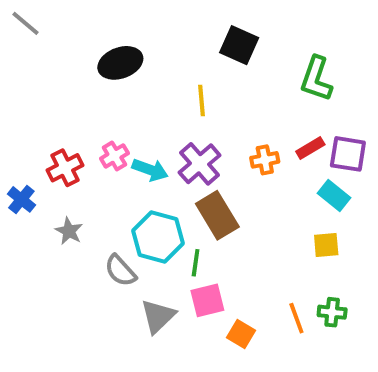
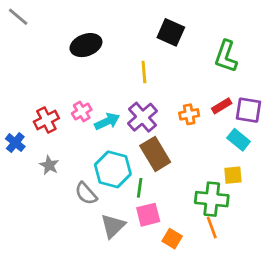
cyan arrow: (150, 170) -> (107, 121), turned -45
green cross: (332, 312) -> (212, 199), moved, size x1.6

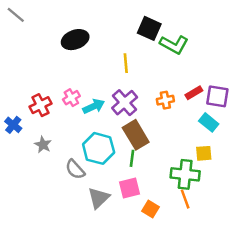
green L-shape: (226, 56) -> (174, 45), moved, turned -80
green line: (140, 188) -> (132, 158), moved

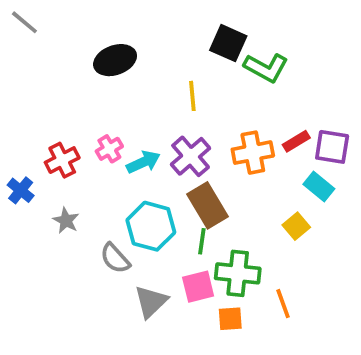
orange cross: (165, 100) -> (253, 153), size x1.5
yellow square: (204, 153) -> (296, 226), moved, turned -35
green cross: (185, 174) -> (238, 273), moved
orange square: (151, 209) -> (230, 319), turned -35

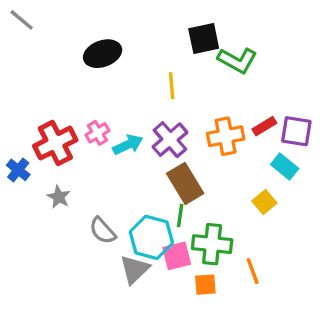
black square: (228, 43) -> (204, 38), turned -36
red cross: (62, 160) -> (55, 143), size x1.4
cyan hexagon: (151, 226) -> (151, 237), moved

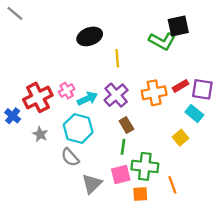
black square: (204, 38) -> (178, 26), moved
black ellipse: (103, 54) -> (90, 36), moved
brown rectangle: (185, 183) -> (126, 125), size x0.6
cyan hexagon: (151, 237) -> (78, 128), moved

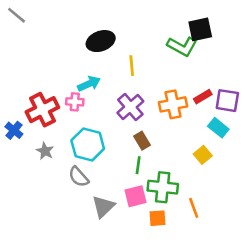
pink cross: (67, 91) -> (75, 102), turned 35
cyan arrow: (87, 99) -> (89, 84), moved

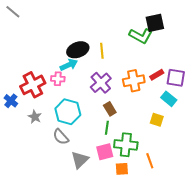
black ellipse: (101, 41) -> (78, 50), moved
yellow square: (203, 155) -> (157, 120), turned -32

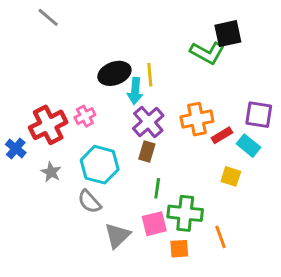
gray line: (13, 12) -> (48, 17), moved
cyan arrow: (69, 65) -> (135, 91), moved, turned 120
red rectangle: (157, 75) -> (222, 135), moved
pink cross: (58, 79) -> (85, 116), turned -32
brown rectangle: (110, 109) -> (147, 151), moved, turned 48

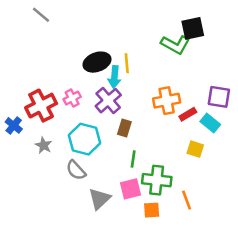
purple cross: (148, 122) -> (108, 101), moved

